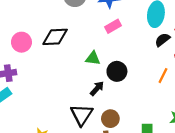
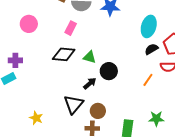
pink rectangle: (113, 26) -> (71, 28), moved, turned -40
black diamond: (55, 37) -> (64, 54), moved
pink circle: (21, 42) -> (29, 24), moved

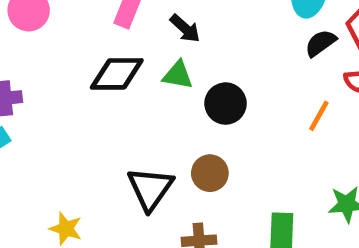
black arrow: (90, 83) -> (185, 28), moved, turned 88
brown circle: (98, 111) -> (210, 173), moved

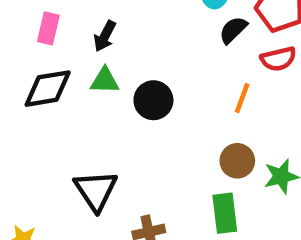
black arrow: (185, 28) -> (105, 36), turned 84
brown circle: (210, 173) -> (237, 161), moved

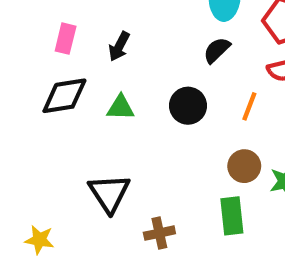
black semicircle: (233, 30) -> (217, 50), moved
green triangle: (105, 81) -> (120, 108), moved
black circle: (153, 100) -> (188, 106), moved

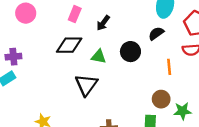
black circle: (188, 106) -> (130, 52), moved
orange line: (249, 106) -> (169, 67), turned -35
black triangle: (109, 193) -> (86, 85), moved

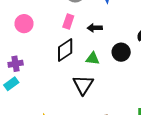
black arrow: (103, 23) -> (95, 28), turned 56
black diamond: (69, 45) -> (65, 50), turned -30

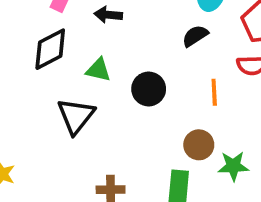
black circle: (121, 52) -> (149, 89), moved

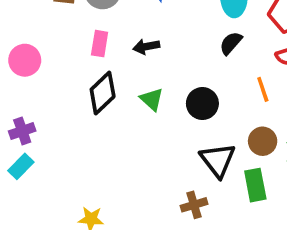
green triangle: (98, 70) -> (152, 99), turned 45
black triangle: (76, 116) -> (218, 160), moved

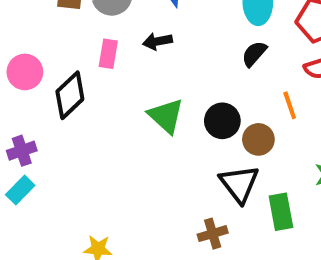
black arrow: (146, 47) -> (157, 41), moved
black diamond: (103, 93) -> (70, 95), moved
green triangle: (152, 99) -> (166, 116), size x1.4
brown circle: (263, 141) -> (258, 139), moved

